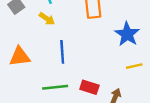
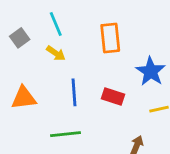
red rectangle: (89, 87) -> (113, 97), moved

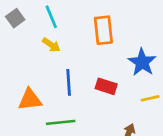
gray square: (20, 38) -> (15, 18), moved
orange triangle: (24, 98) -> (30, 100), moved

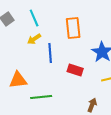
yellow arrow: (51, 45) -> (34, 39), turned 112
blue line: (69, 82) -> (50, 53), moved

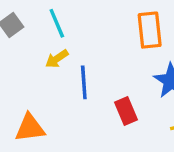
orange rectangle: (73, 28) -> (150, 30), moved
red rectangle: (75, 70) -> (126, 111), turned 49

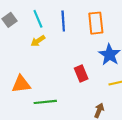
blue line: (84, 82) -> (63, 21), moved

